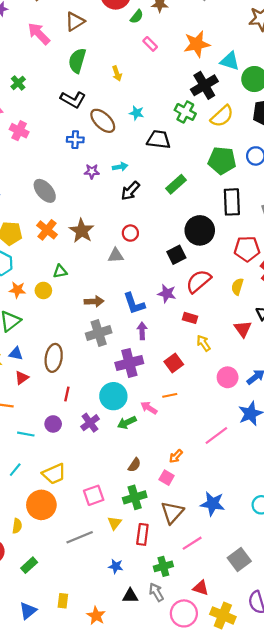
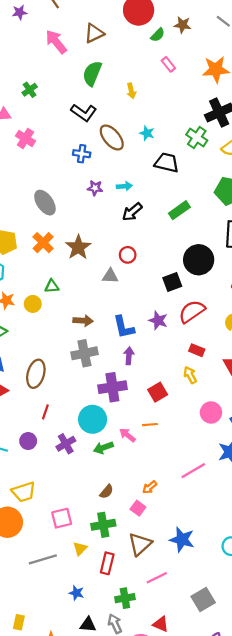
red rectangle: (190, 318) -> (197, 350), moved

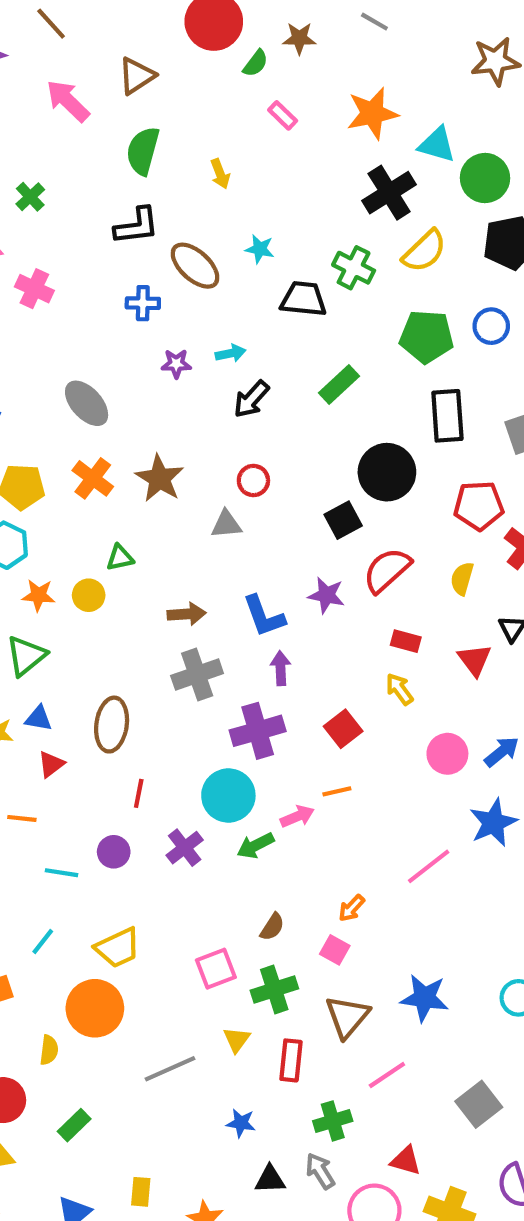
black L-shape: (84, 113) -> (137, 226), turned -35
green cross: (197, 138) -> (354, 268), moved
pink arrow: (127, 435) -> (297, 816), turned 126
pink square: (62, 518) -> (216, 969), moved

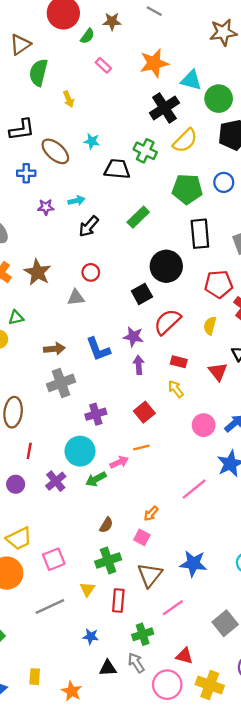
green semicircle: (143, 151) -> (38, 73), moved
purple arrow: (281, 668) -> (139, 365), moved
purple cross: (258, 731) -> (96, 414), size x0.7
pink square: (216, 969) -> (54, 559), moved

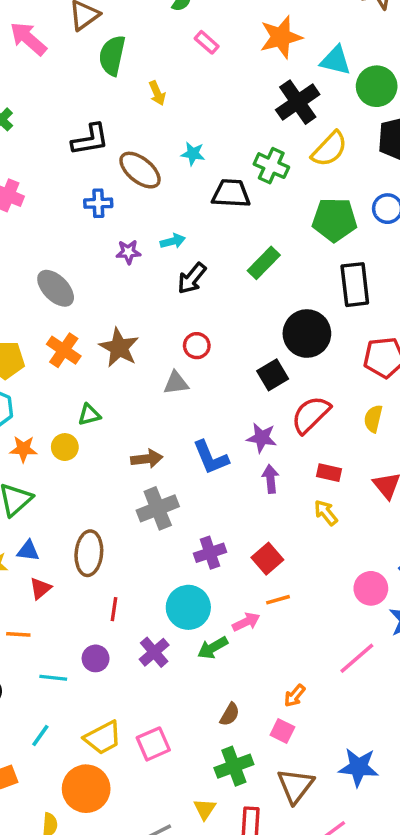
red square: (144, 412) -> (267, 559), moved
pink circle: (204, 425) -> (371, 588), moved
pink square: (54, 559) -> (153, 744), moved

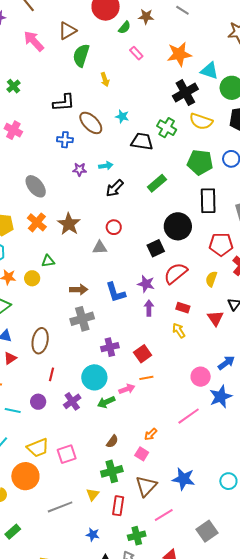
yellow semicircle: (329, 149) -> (201, 121), turned 60

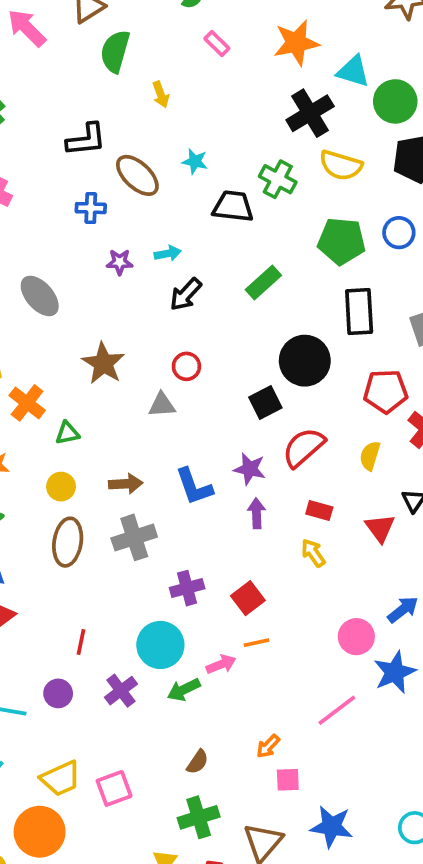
orange cross: (37, 222) -> (27, 403), moved
yellow circle: (32, 278) -> (61, 487), moved
brown ellipse: (40, 341) -> (68, 542), moved
pink square: (142, 454) -> (288, 780), moved, turned -32

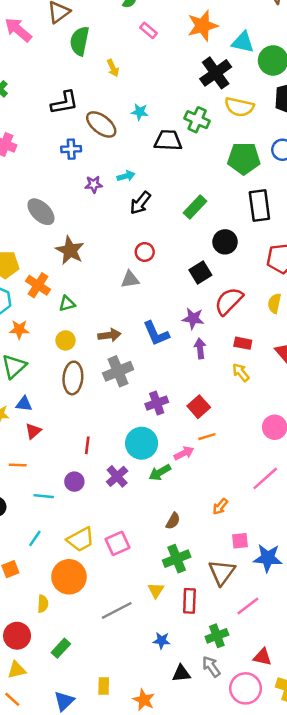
green rectangle: (263, 282) -> (195, 207), moved
black circle: (305, 361) -> (225, 242), size x0.7
brown star: (103, 363) -> (70, 250), moved
pink square: (288, 780) -> (240, 541), moved

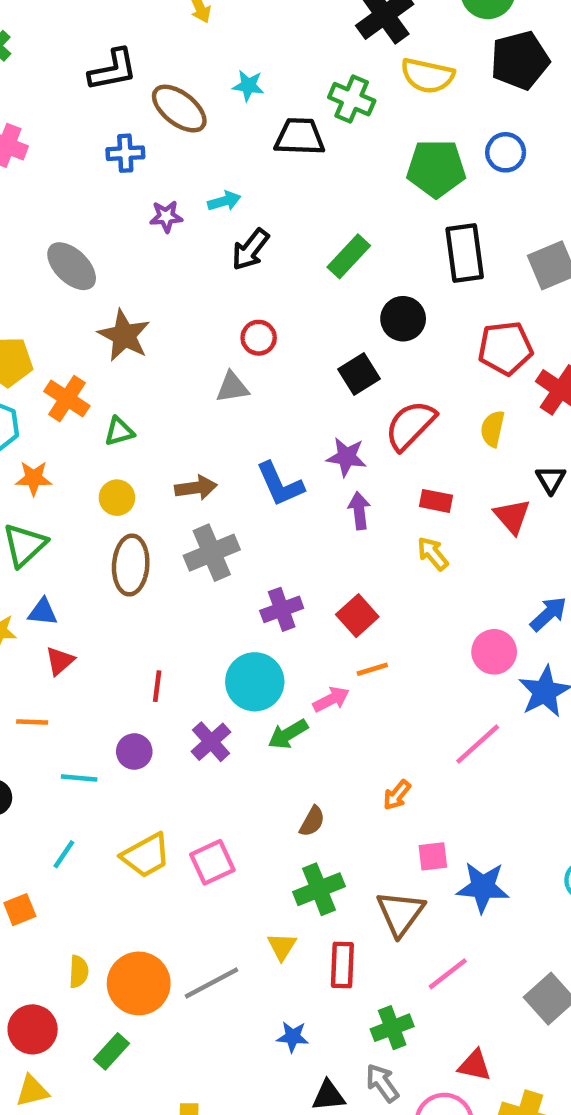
orange circle: (69, 577) -> (139, 983), moved

